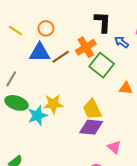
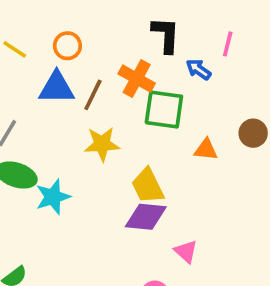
orange cross: (86, 47) -> (137, 79), turned -30
brown line: (61, 57) -> (93, 95), turned -30
green square: (102, 65) -> (164, 109), turned -30
yellow star: (53, 104) -> (102, 144), moved

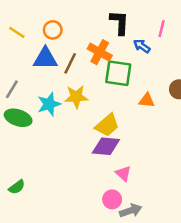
yellow trapezoid: (148, 186) -> (107, 125), turned -105
cyan star: (53, 197) -> (49, 104), moved
pink triangle: (186, 251) -> (123, 173), moved

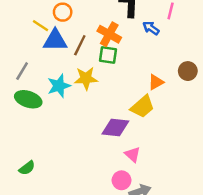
yellow line: (17, 32) -> (40, 26), moved
green square: (118, 73) -> (108, 55), moved, size x0.7
orange triangle: (147, 100) -> (156, 82), turned -35
yellow trapezoid: (107, 125) -> (142, 107), moved

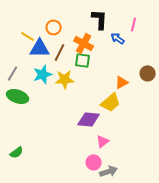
orange circle: (63, 12) -> (54, 27), moved
cyan star: (59, 86) -> (43, 74), moved
pink triangle: (133, 155) -> (103, 141), turned 40

